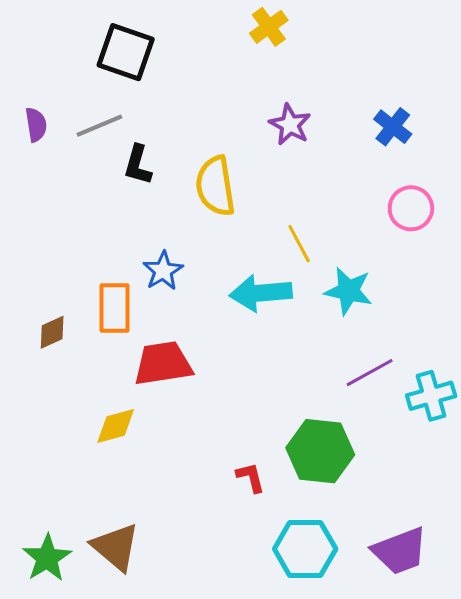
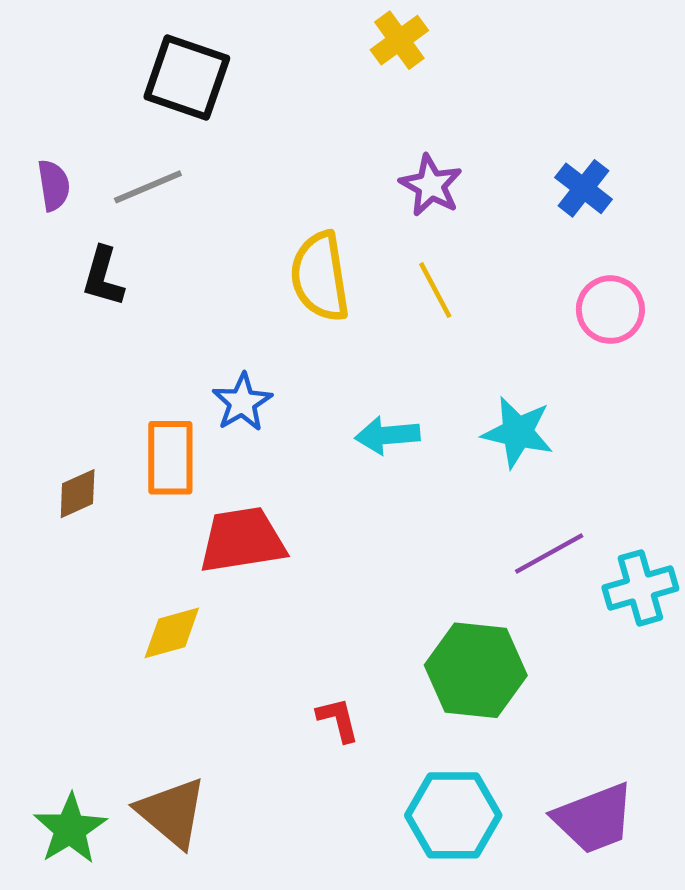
black L-shape: (138, 165) -> (103, 277), moved
yellow line: (299, 244) -> (435, 290), moved
cyan arrow: (261, 293) -> (387, 435), size x0.7
red L-shape: (251, 477) -> (338, 720), moved

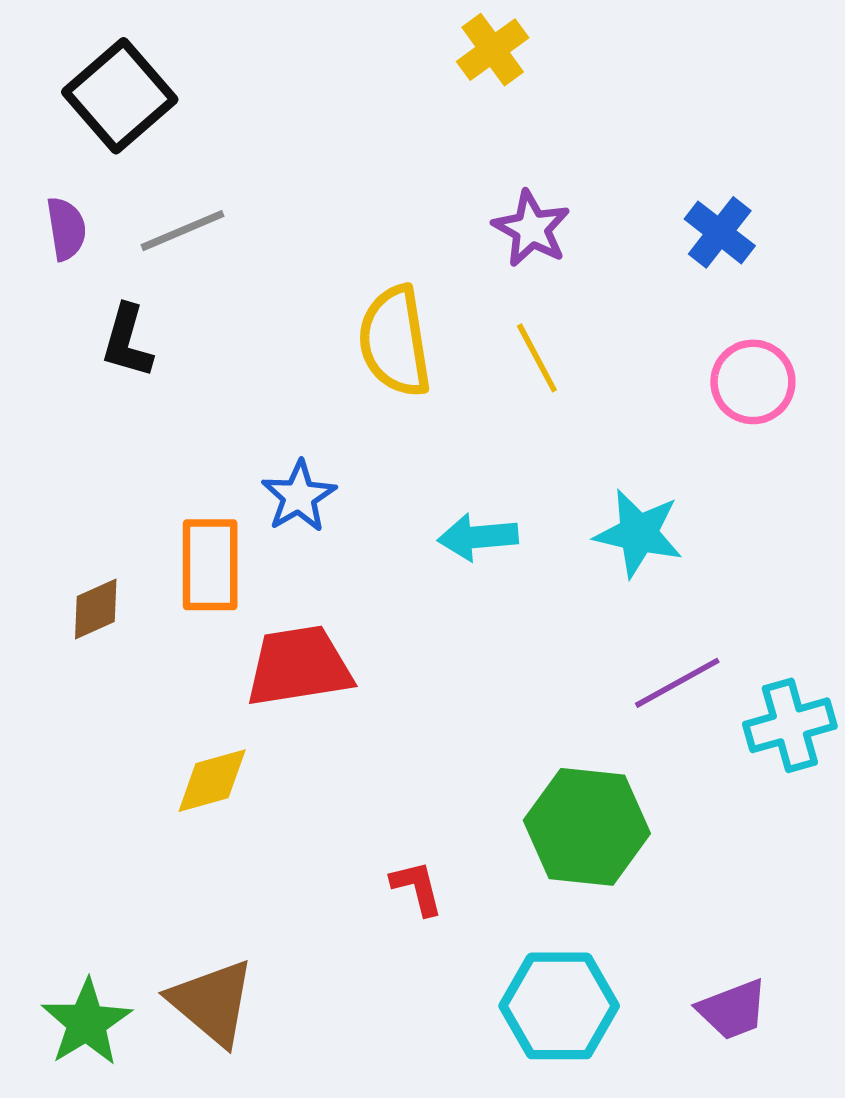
black square: (187, 78) -> (120, 96), moved, turned 30
purple trapezoid: (594, 818) -> (733, 1010), size x0.7

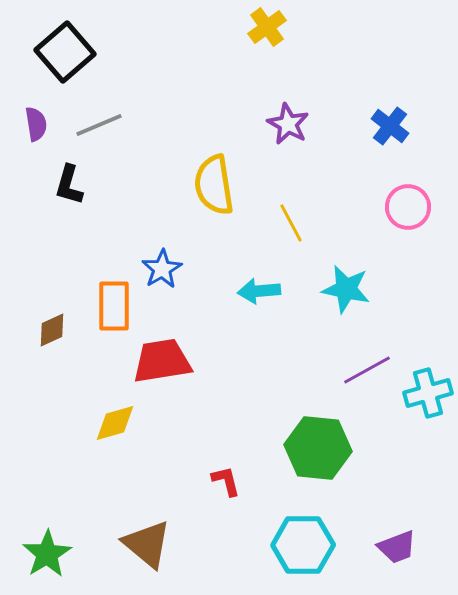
yellow line: (537, 358) -> (291, 223), moved
brown triangle: (212, 1002) -> (147, 544), moved

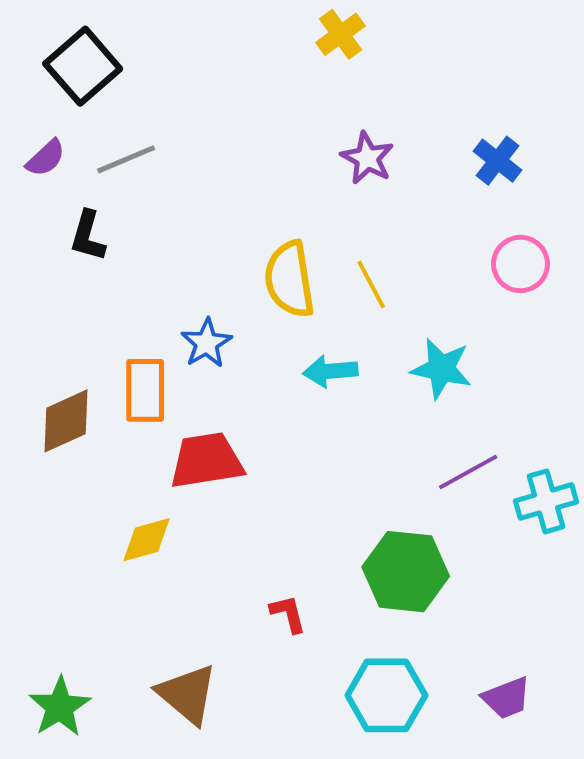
purple semicircle: (36, 124) -> (46, 158), turned 56
yellow semicircle: (214, 185) -> (289, 279), moved
brown diamond: (52, 330) -> (66, 421), size x1.5

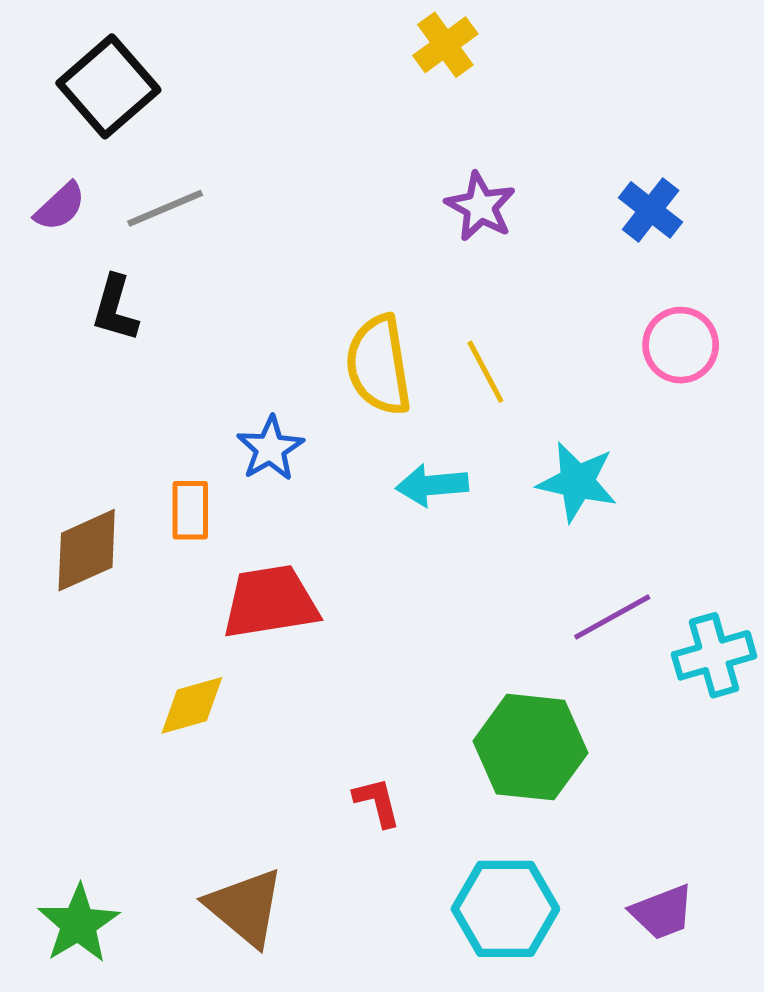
orange rectangle: (145, 390) -> (190, 510), size x0.7

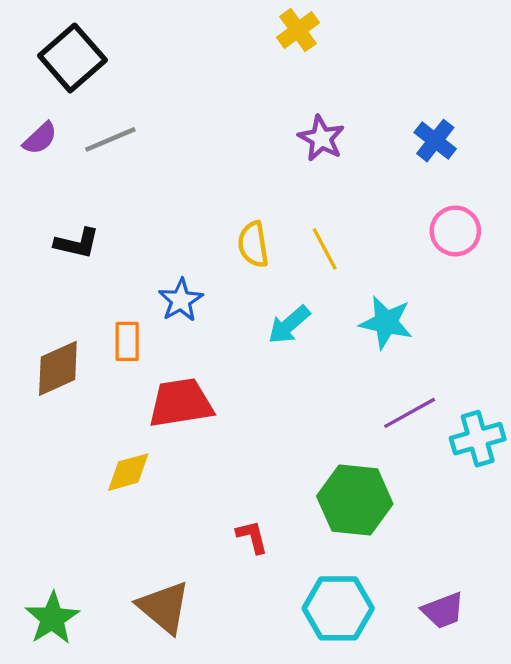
black L-shape: (115, 308) -> (77, 243), moved, turned -93
yellow semicircle: (379, 365) -> (253, 244), size x0.7
cyan arrow: (432, 485) -> (289, 325), turned -36

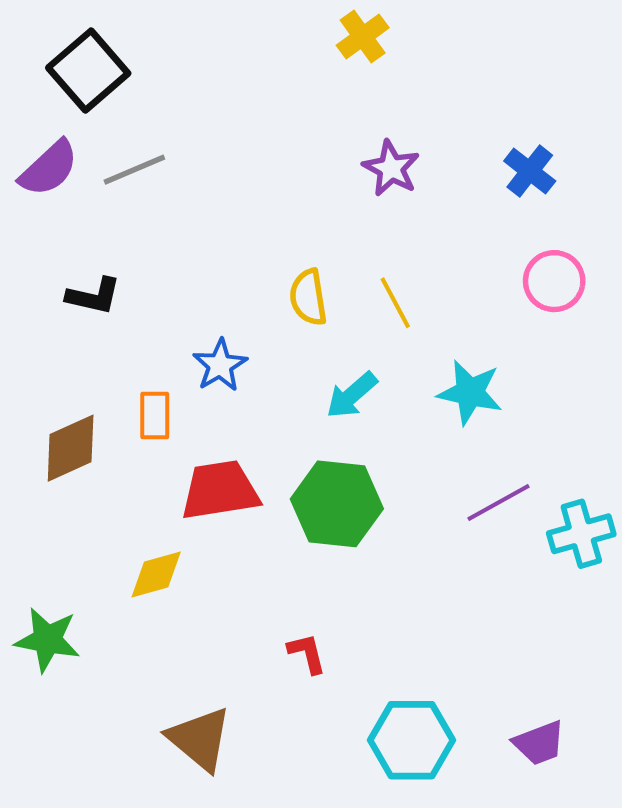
purple semicircle: (40, 138) -> (49, 168), size x1.4
green hexagon: (355, 500) -> (337, 504), moved
green star: (52, 618) -> (47, 640), moved, turned -30

